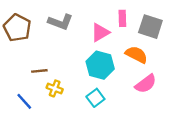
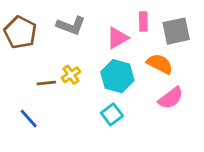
gray square: (150, 27) -> (176, 31), turned -30
yellow cross: (55, 88) -> (71, 75), moved, turned 35

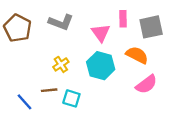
pink triangle: (117, 38) -> (101, 33), turned -36
brown line: (46, 83) -> (49, 90), moved
cyan square: (112, 114) -> (71, 98), moved, turned -36

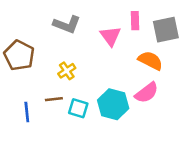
brown pentagon: (18, 28) -> (19, 55), moved
cyan hexagon: (101, 66) -> (113, 104), moved
pink semicircle: (146, 84) -> (147, 93), moved
blue line: (25, 102) -> (27, 112), turned 36

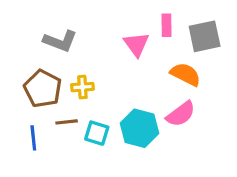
gray L-shape: (67, 24) -> (60, 41), moved
brown pentagon: (19, 55) -> (43, 89), moved
yellow cross: (67, 71) -> (82, 87), turned 30

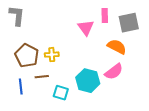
gray L-shape: (60, 41) -> (17, 16), moved, turned -105
cyan square: (97, 133) -> (61, 93), moved

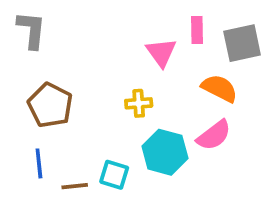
yellow cross: (52, 55) -> (139, 103), moved
brown line: (42, 77) -> (75, 186), moved

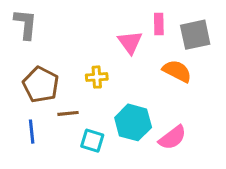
yellow cross: (139, 103) -> (97, 77), moved
pink semicircle: (214, 135) -> (172, 138), moved
brown line: (75, 186) -> (68, 113), moved

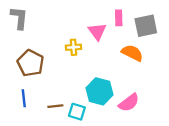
yellow cross: (97, 77) -> (73, 47), moved
brown line: (68, 113) -> (55, 106), moved
cyan square: (92, 141) -> (77, 112), moved

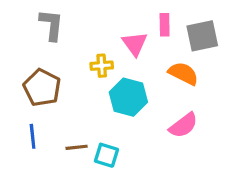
gray L-shape: (19, 18) -> (51, 25), moved
cyan hexagon: (100, 91) -> (128, 97), moved
pink semicircle: (129, 103) -> (183, 125), moved

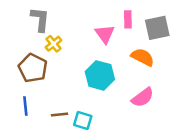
yellow cross: (102, 66) -> (54, 44), moved, turned -35

